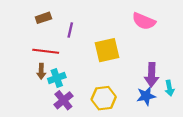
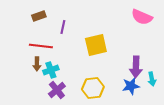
pink semicircle: (144, 21) -> (142, 17), moved

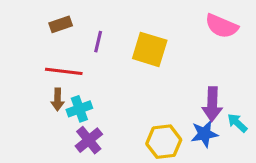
yellow square: (96, 45) -> (150, 49), moved, turned 30
cyan arrow: (152, 79) -> (237, 123), turned 144
yellow hexagon: (93, 88) -> (164, 142), moved

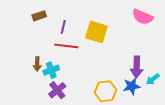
red line: (64, 71) -> (66, 46), moved
cyan arrow: (237, 123) -> (153, 79), turned -80

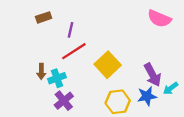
yellow square: (96, 32) -> (108, 65), moved, turned 30
red line: (66, 46) -> (74, 51), turned -40
purple arrow: (137, 67) -> (153, 75), turned -30

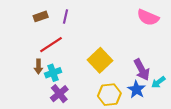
purple line: (71, 30) -> (66, 16), moved
red line: (74, 51) -> (51, 45), moved
blue star: (147, 96) -> (136, 89), turned -30

